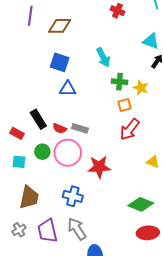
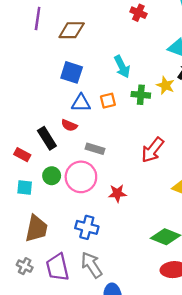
yellow star: (141, 88) -> (165, 85), moved
orange square: (125, 105) -> (108, 101), moved
red semicircle: (60, 128) -> (69, 125), moved
red star: (99, 167) -> (117, 193), size x0.7
gray cross: (19, 230) -> (25, 266), turned -32

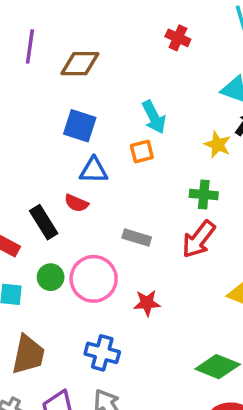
green cross: (141, 95) -> (204, 195), moved
orange square: (108, 101) -> (142, 151), moved
gray rectangle: (95, 149) -> (137, 238), moved

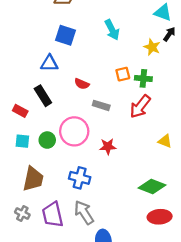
orange square: (142, 151) -> (123, 74), moved
blue triangle: (94, 170) -> (49, 63), moved
red semicircle: (76, 203) -> (82, 84), moved
green circle: (51, 277) -> (47, 140), moved

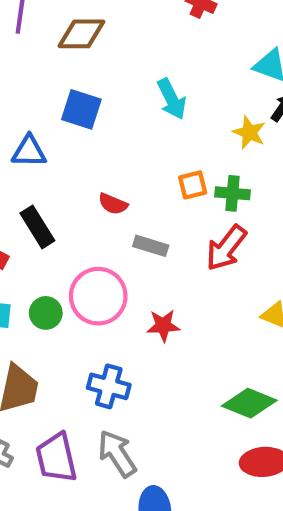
blue triangle: (49, 63) -> (29, 151), moved

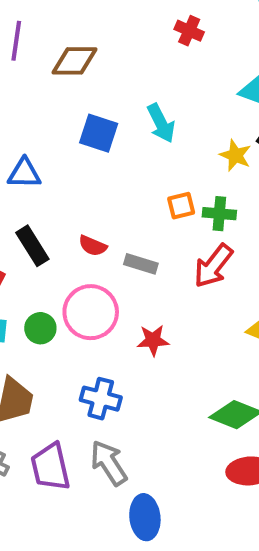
blue square: (81, 109) -> (99, 133), moved
red semicircle: (113, 204) -> (93, 246), moved

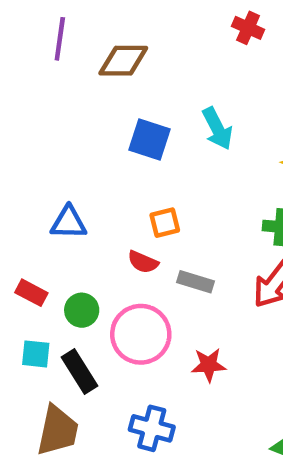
blue triangle: (24, 173) -> (69, 223), moved
orange square: (181, 206) -> (165, 223), moved
black rectangle: (32, 246) -> (80, 371), moved
green circle: (40, 328) -> (82, 310), moved

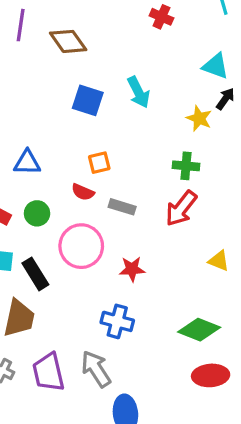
brown diamond: (123, 61) -> (68, 41), turned 54
green circle: (82, 310) -> (37, 213), moved
blue cross: (152, 428) -> (117, 321), moved

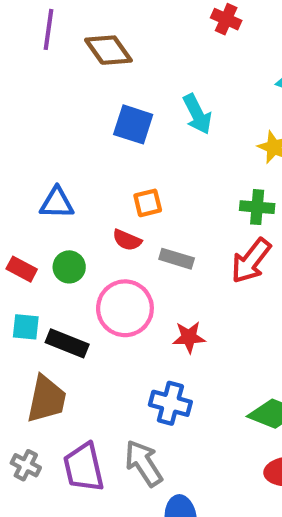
black rectangle: (35, 274) -> (67, 343), turned -36

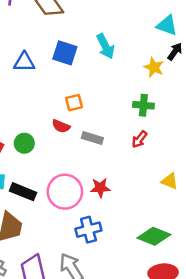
blue triangle: (57, 203) -> (24, 62), moved
red arrow: (251, 261) -> (139, 139), size x0.6
pink circle: (125, 308) -> (65, 192), moved
blue cross: (170, 403) -> (88, 230), turned -30

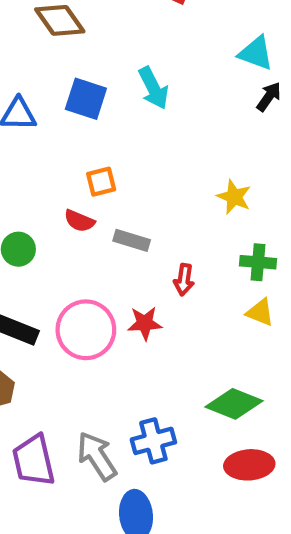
yellow star: (154, 67) -> (234, 197), moved
green cross: (143, 105) -> (258, 262), moved
red arrow: (139, 139) -> (184, 280), moved, turned -30
blue cross: (88, 230) -> (153, 441), moved

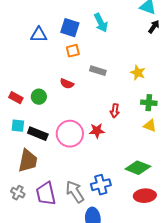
orange square: (101, 182) -> (73, 51), moved
gray rectangle: (132, 240) -> (98, 71), moved

